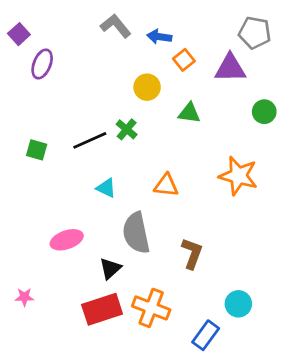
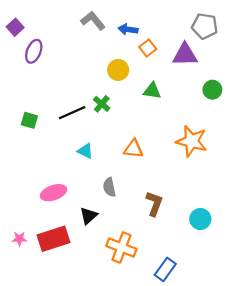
gray semicircle: (136, 233) -> (109, 187), size x0.6
cyan circle: (238, 304) -> (200, 219), moved
red rectangle: (102, 309) -> (53, 239), moved

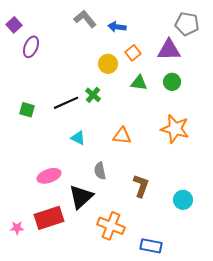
orange square: (148, 48) -> (133, 53), moved
green circle: (212, 90) -> (172, 82), moved
black triangle: (89, 216) -> (81, 197), size x1.5
pink star: (20, 239) -> (17, 228), moved
blue rectangle: (165, 269) -> (151, 246), turned 65

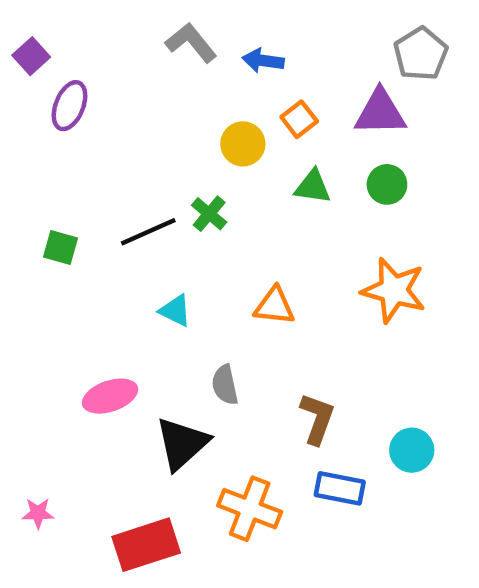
gray pentagon: (187, 24) -> (421, 54), turned 30
red rectangle: (49, 218) -> (146, 545), moved
blue rectangle: (151, 246) -> (340, 488), moved

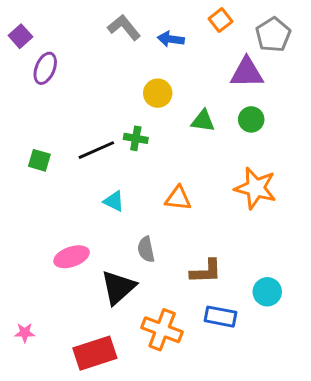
orange square: (299, 119) -> (221, 20), moved
green cross: (209, 214) -> (136, 138), turned -30
brown L-shape: (317, 419) -> (206, 271), turned 68

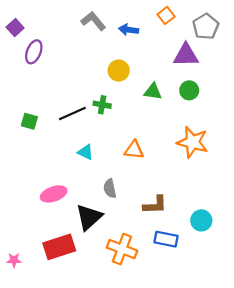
pink star: (25, 333) -> (14, 260), moved
red rectangle: (95, 353) -> (59, 247), moved

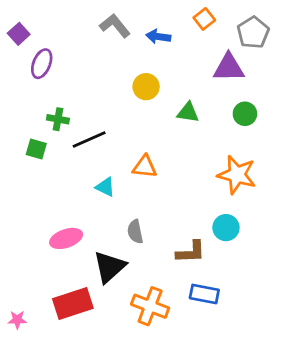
green circle: (189, 90) -> (245, 114), moved
green cross: (102, 105) -> (58, 119), moved
orange triangle: (134, 150) -> (145, 167), moved
cyan circle: (201, 220) -> (226, 228), moved

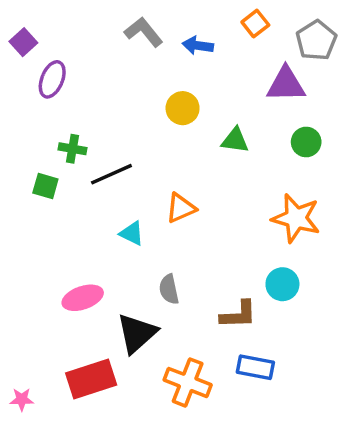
orange triangle: (145, 167) -> (181, 208), turned -30

